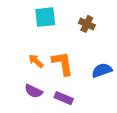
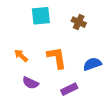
orange arrow: (36, 61) -> (21, 56), moved
purple rectangle: (64, 98) -> (69, 89), moved, turned -49

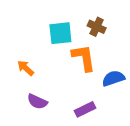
cyan square: (41, 16) -> (60, 33), moved
orange L-shape: (57, 58) -> (84, 58), moved

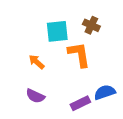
orange arrow: (26, 68) -> (36, 62), moved
blue semicircle: (113, 78) -> (105, 92), moved

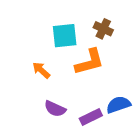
orange L-shape: (79, 55) -> (89, 62), turned 84
purple semicircle: (35, 96) -> (55, 109), moved

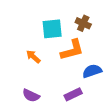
blue semicircle: (118, 105) -> (92, 71), moved
purple semicircle: (55, 109) -> (31, 95), moved

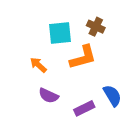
blue semicircle: (92, 71) -> (112, 96), moved, turned 78
purple semicircle: (31, 95) -> (49, 96), moved

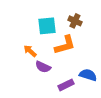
purple semicircle: (49, 96) -> (43, 67), moved
blue semicircle: (112, 96) -> (88, 75), turned -42

